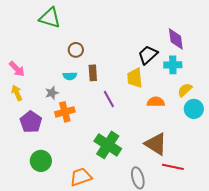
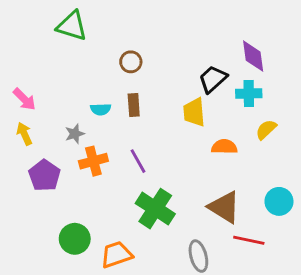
brown circle: (76, 50) -> (131, 62), moved
purple line: (109, 99) -> (138, 161), moved
cyan circle: (194, 109) -> (279, 201), moved
green circle: (41, 161) -> (75, 239), moved

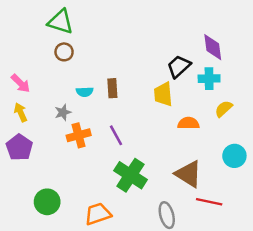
brown circle: (131, 62) -> (64, 52), moved
purple pentagon: (45, 175) -> (19, 147), moved
cyan circle: (279, 201) -> (234, 156), moved
green circle: (75, 239) -> (47, 202), moved

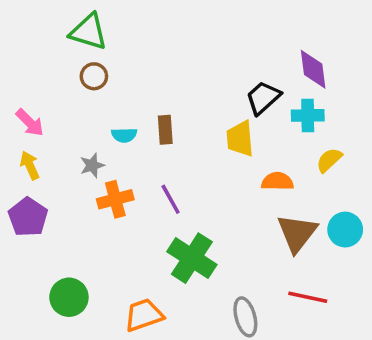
brown triangle: (189, 174) -> (297, 233), moved, turned 36

